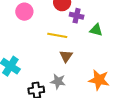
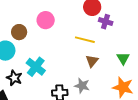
pink circle: (24, 12) -> (46, 20), moved
green triangle: (96, 30) -> (123, 58), moved, turned 40

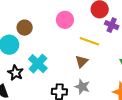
pink circle: (46, 20) -> (65, 20), moved
brown triangle: (92, 61) -> (82, 61), moved

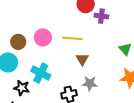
pink circle: (65, 20) -> (43, 37), moved
yellow line: (89, 41) -> (72, 38), moved

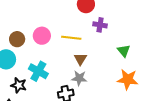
purple cross: (101, 16) -> (100, 25), moved
gray star: (90, 83) -> (79, 78), moved

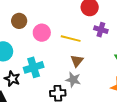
brown circle: (17, 39) -> (19, 21), moved
cyan cross: (38, 71) -> (34, 67), turned 36

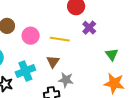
purple cross: (101, 30) -> (89, 28), turned 32
brown triangle: (77, 61) -> (53, 62), moved

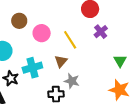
yellow line: (60, 39) -> (70, 40), turned 42

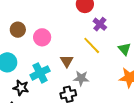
yellow line: (70, 40) -> (92, 45), moved

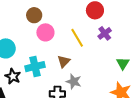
brown circle: (18, 30) -> (34, 15), moved
yellow line: (92, 45) -> (77, 38), moved

